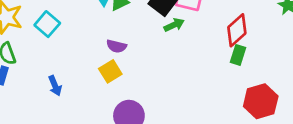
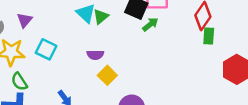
purple semicircle: (116, 46) -> (95, 55), moved

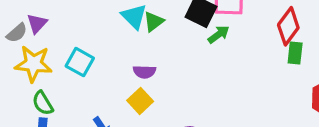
purple triangle: (25, 20) -> (37, 24), moved
yellow square: (107, 75) -> (140, 101), moved

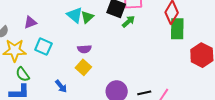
purple triangle: (37, 24) -> (30, 22), moved, turned 32
green rectangle: (295, 53) -> (177, 29), size x1.5

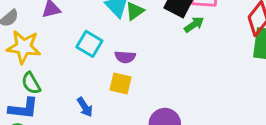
cyan square: (43, 47) -> (89, 44), moved
yellow square: (83, 67) -> (121, 84), turned -35

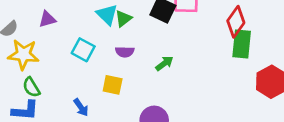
green arrow: (194, 24) -> (164, 63), moved
purple semicircle: (125, 57) -> (125, 52), moved

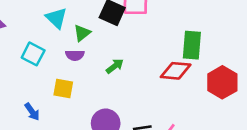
green triangle: (123, 19) -> (82, 33), moved
red diamond: (236, 22) -> (176, 71), moved, turned 60

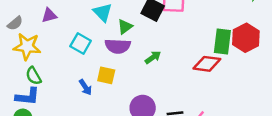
purple semicircle: (75, 55) -> (118, 46), size x1.5
red hexagon: (222, 82) -> (246, 38), moved
blue arrow: (32, 112) -> (85, 87), moved

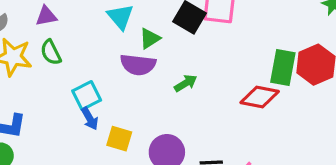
cyan square: (81, 43) -> (87, 95), moved, turned 30
yellow square: (106, 75) -> (119, 139), moved
green semicircle: (34, 76) -> (51, 52), moved

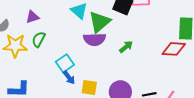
green triangle: (150, 38) -> (100, 22), size x1.6
green semicircle: (51, 52) -> (39, 39), turned 63

